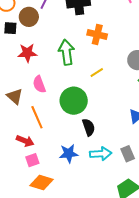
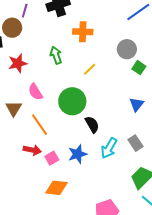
green arrow: (66, 52) -> (56, 55), size x0.7
brown triangle: (15, 96) -> (14, 108), turned 30
cyan arrow: (101, 154) -> (109, 148), turned 135
pink square: (32, 160) -> (52, 158), moved

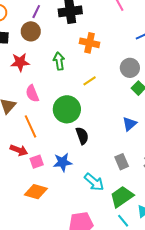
brown circle: (12, 28) -> (31, 31), moved
cyan arrow: (109, 148) -> (94, 182), moved, turned -90

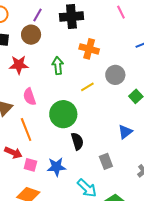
gray circle: (130, 68) -> (115, 75), moved
pink square: (37, 162) -> (30, 165), turned 32
gray rectangle: (122, 162) -> (106, 161), moved

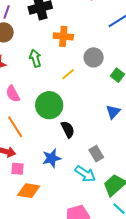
gray rectangle: (106, 161) -> (96, 154), moved
pink square: (30, 165) -> (17, 169), moved

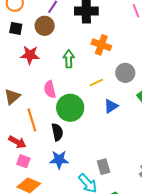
pink semicircle: (13, 94) -> (50, 89), moved
blue triangle: (113, 112) -> (111, 106), moved
black semicircle: (68, 129) -> (57, 132), moved

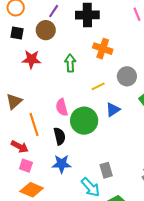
pink semicircle: (50, 89) -> (62, 107), moved
green circle: (70, 108) -> (84, 121), moved

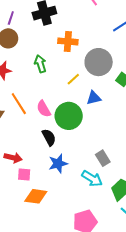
gray circle: (127, 76) -> (99, 62), size x1.4
blue triangle: (113, 110) -> (94, 98), turned 35
orange line: (34, 124) -> (19, 104), moved

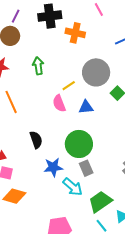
orange cross: (68, 41) -> (75, 33), moved
pink semicircle: (44, 109) -> (59, 103), moved
green circle: (69, 116) -> (79, 144), moved
blue star: (58, 163) -> (53, 167), moved

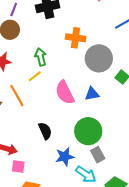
orange cross: (75, 33) -> (76, 38), moved
yellow line: (69, 86) -> (35, 76), moved
pink semicircle: (59, 103) -> (65, 93), size x1.4

